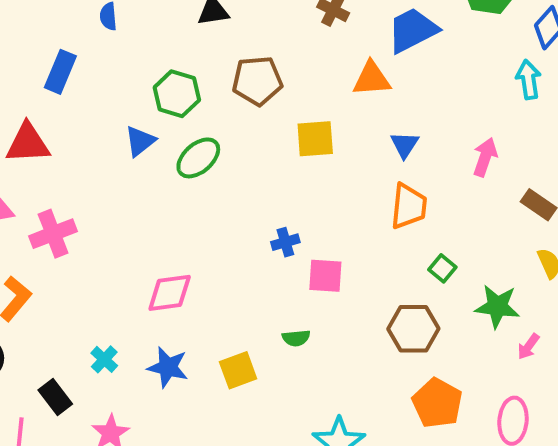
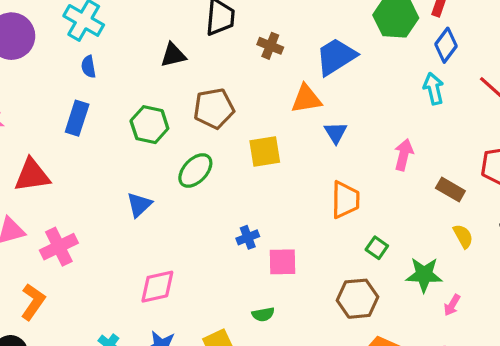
blue rectangle: (60, 72) -> (77, 118), moved
blue triangle: (140, 141) -> (139, 205), moved
blue triangle: (405, 145) -> (336, 133), moved
green ellipse: (198, 158) -> (195, 170), moved

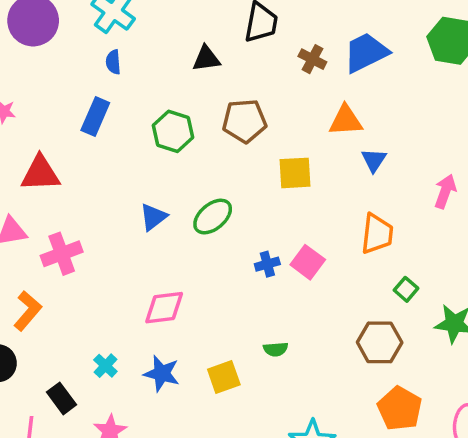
blue trapezoid: (336, 57) -> (366, 52), moved
green ellipse: (195, 170) -> (213, 217), moved
pink square: (282, 262) -> (308, 262), moved, turned 32

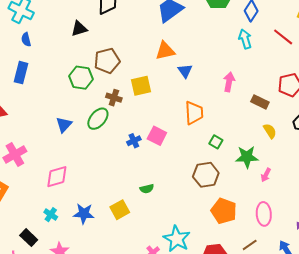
brown cross: (312, 59) -> (114, 98), moved
green hexagon: (173, 131) -> (81, 78), moved
pink diamond: (164, 308) -> (57, 177), moved

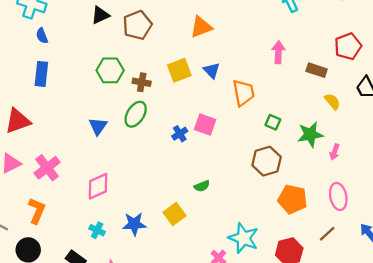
brown pentagon: (107, 61) -> (137, 25), moved
blue triangle: (185, 71) -> (212, 70), moved
brown cross: (114, 98) -> (142, 82), moved

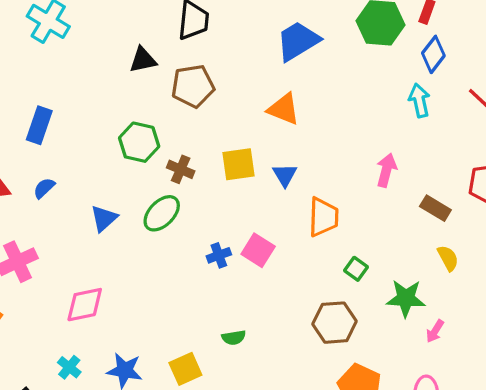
orange triangle: (201, 27) -> (284, 109), turned 30
blue semicircle: (42, 36) -> (44, 188), moved, turned 56

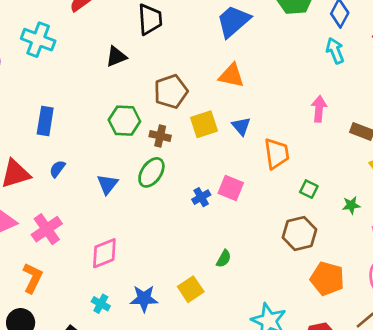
brown pentagon: (193, 86) -> (171, 91), moved
green star: (406, 298) -> (351, 205), size x0.6
green semicircle: (234, 338) -> (224, 259), turned -42

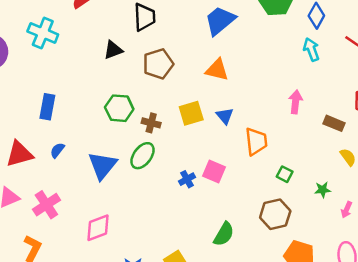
brown pentagon: (171, 91) -> (158, 64), moved
blue triangle: (108, 184) -> (102, 165), size x1.5
green semicircle: (224, 259) -> (224, 234), moved, size x1.5

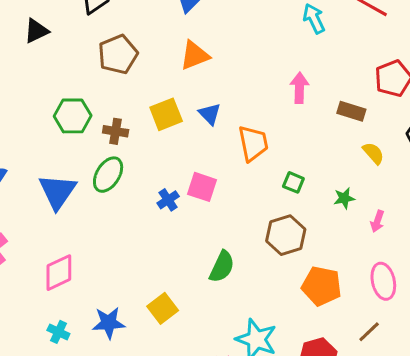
black triangle: (113, 50) -> (36, 31), moved
orange triangle: (217, 70) -> (195, 55), turned -30

